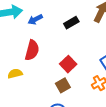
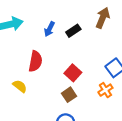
blue arrow: (35, 19) -> (49, 29), moved, turned -32
yellow semicircle: (15, 74) -> (20, 86), turned 56

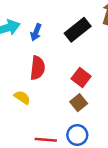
blue arrow: (49, 29) -> (36, 32), moved
black rectangle: (73, 31) -> (78, 30), size x1.5

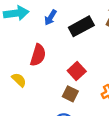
blue arrow: (36, 32) -> (50, 17), moved
brown square: (79, 103) -> (70, 94), turned -35

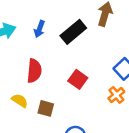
brown square: (70, 94) -> (46, 108), moved

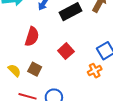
yellow semicircle: (20, 101) -> (14, 70), moved

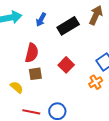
brown square: (35, 69) -> (35, 74), moved, turned -32

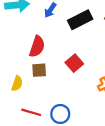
yellow semicircle: (17, 87) -> (17, 84), turned 64

